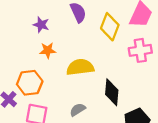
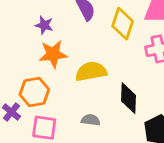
orange star: (48, 50) -> (53, 54), size x1.5
gray semicircle: (78, 110) -> (91, 120), turned 42

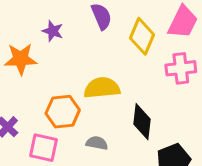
orange star: (53, 54) -> (21, 59), moved
orange hexagon: (34, 92) -> (63, 112), moved

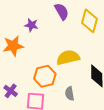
gray semicircle: (97, 143) -> (70, 94), turned -104

